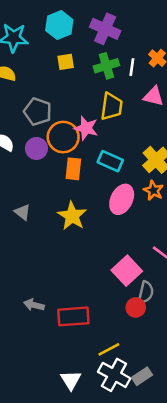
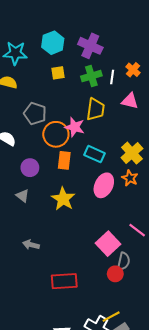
purple circle: (36, 148) -> (30, 168), moved
gray arrow: (34, 305) -> (31, 245), moved
yellow line: (109, 349) -> (111, 317), moved

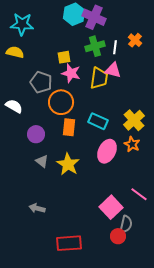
cyan hexagon: (53, 43) -> (74, 14), moved
yellow square: (58, 73) -> (64, 57), moved
pink triangle: (130, 101) -> (113, 70), moved
pink star: (75, 127) -> (71, 73), moved
gray triangle: (23, 196) -> (42, 161), moved

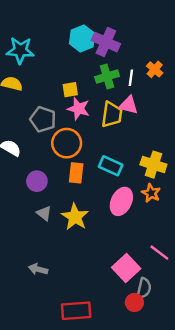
yellow cross: (134, 120) -> (153, 165), turned -30

